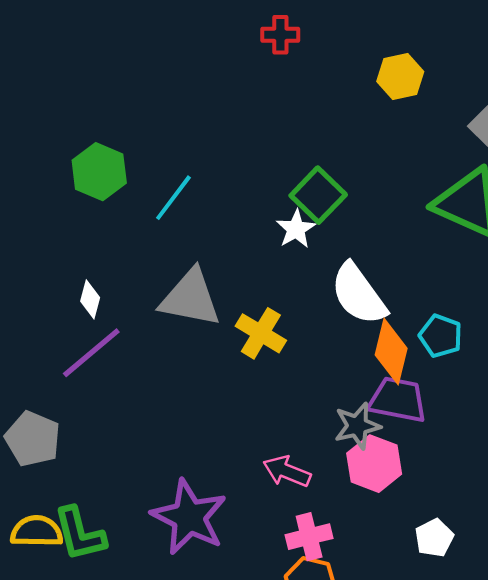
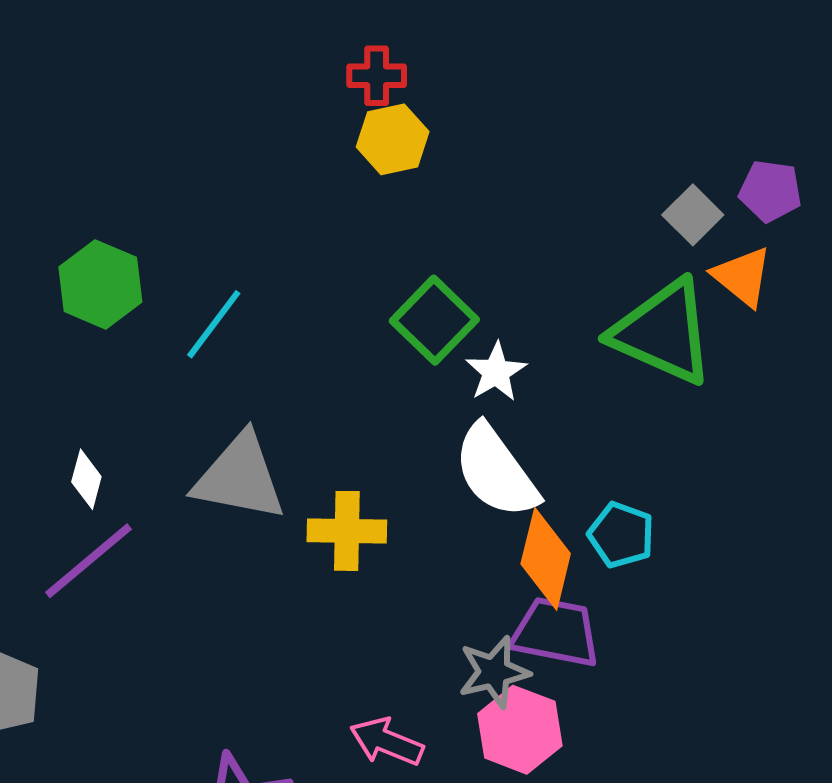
yellow hexagon: (400, 77) -> (393, 139), moved
white star: (296, 229) -> (496, 372), moved
yellow cross: (261, 333) -> (347, 531), turned -30

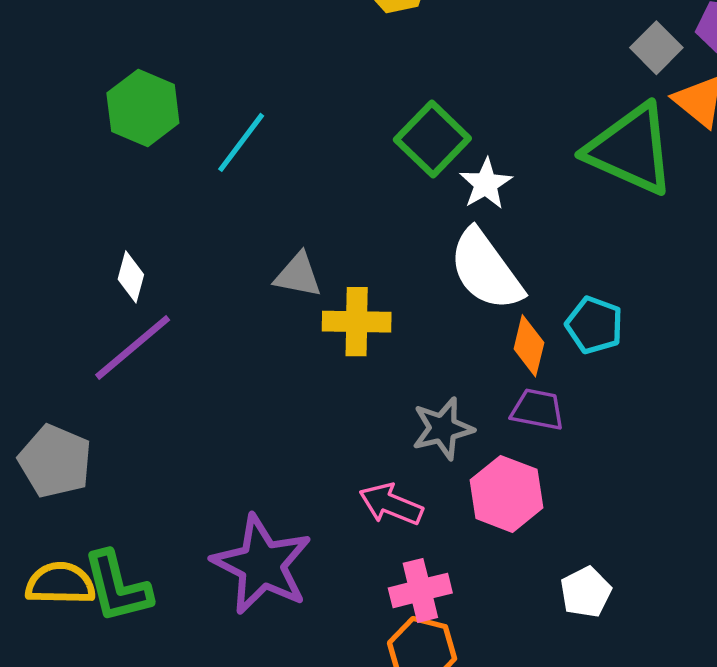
gray triangle: (240, 477) -> (298, 275), moved, size x0.6
orange diamond: (546, 559) -> (529, 346), size x0.7
purple trapezoid: (556, 632) -> (538, 409), size x0.7
gray star: (494, 672) -> (443, 428), moved

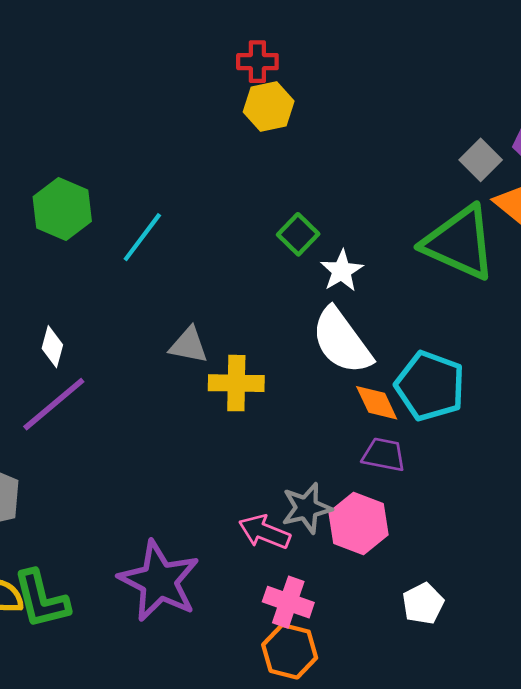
green square: (432, 139) -> (298, 234), size x0.7
cyan pentagon: (594, 325) -> (430, 386), size x1.5
orange diamond: (529, 346) -> (377, 403), turned -39
gray star: (443, 428) -> (307, 508), moved
pink cross: (420, 590) -> (288, 602), turned 33

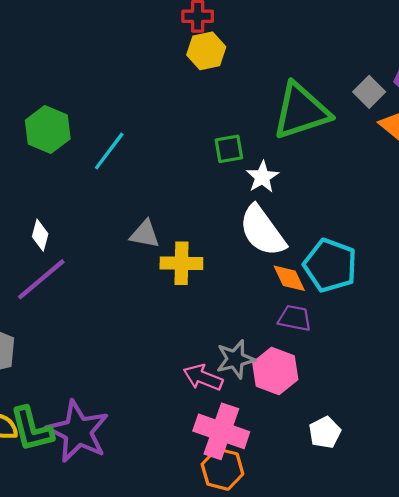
green square: (298, 234) -> (229, 149), turned 36
green triangle: (460, 243) -> (301, 111), moved, turned -42
purple star: (159, 581) -> (78, 431), moved
pink cross: (288, 602) -> (221, 431), size x1.4

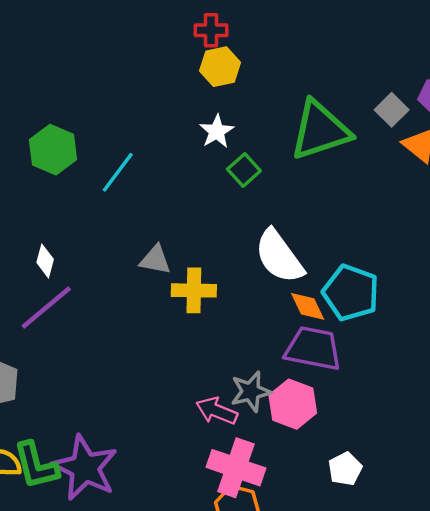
green square: (229, 149) -> (244, 170), turned -32
white star: (262, 177) -> (217, 131), moved
purple trapezoid: (295, 318) -> (313, 348), size x1.6

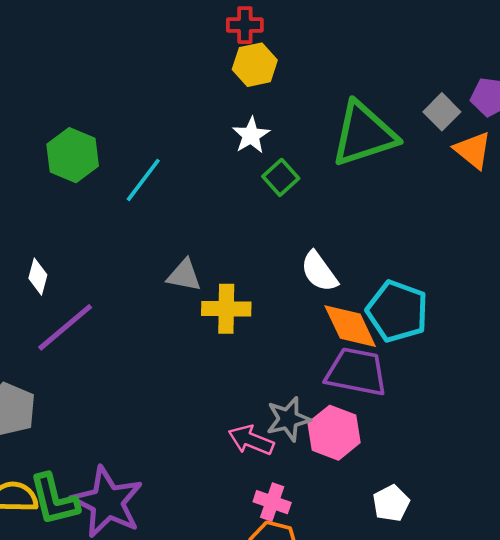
white semicircle: (279, 256) -> (319, 272), size x0.7
white diamond: (45, 261) -> (38, 277), moved
orange diamond: (308, 306) -> (350, 326), size x1.4
pink cross: (236, 468) -> (272, 502), size x0.6

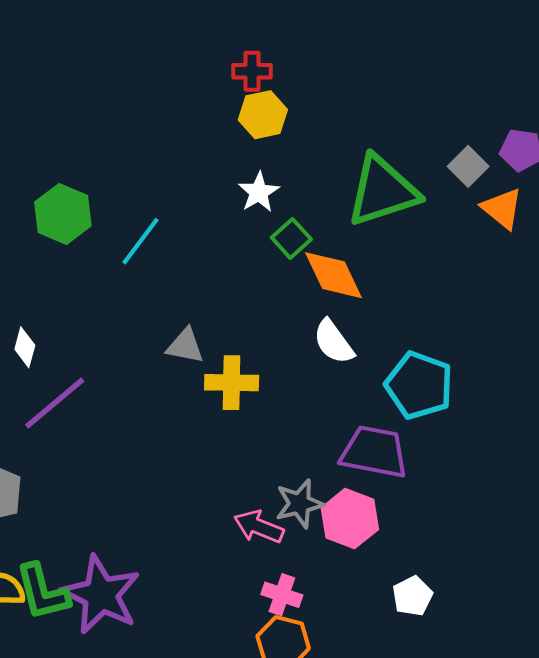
orange diamond: (350, 326) -> (334, 275), moved

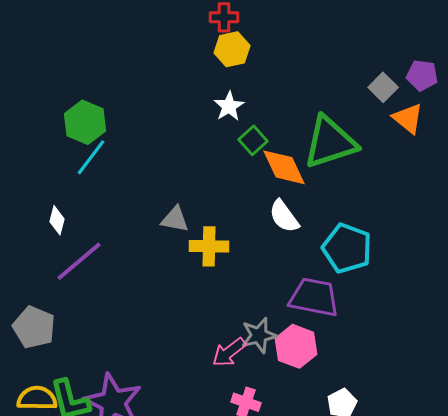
green triangle: (382, 191) -> (330, 142), moved
cyan line: (140, 241) -> (91, 157), moved
pink arrow: (259, 527) -> (229, 352), turned -60

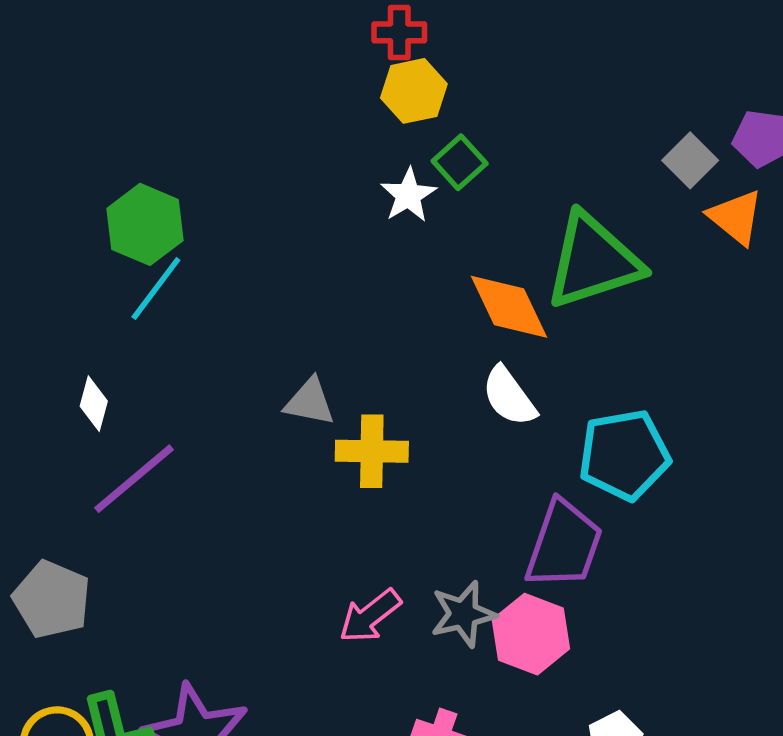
green square: (253, 140) -> (460, 162), moved
cyan pentagon: (347, 248) -> (624, 455), turned -30
purple trapezoid: (314, 297) -> (564, 545), turned 98
pink arrow: (229, 352) -> (370, 616), moved

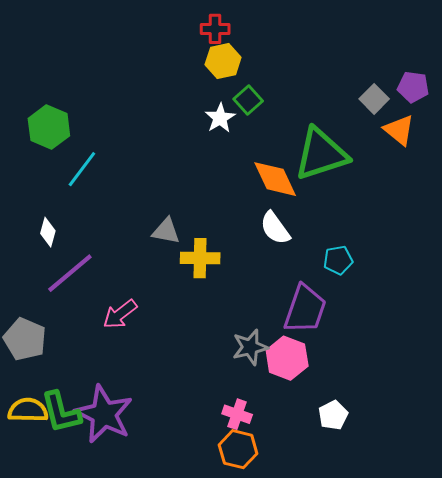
green hexagon: (145, 224) -> (49, 127), moved
cyan pentagon: (624, 455) -> (338, 260), size x0.6
pink arrow: (370, 616) -> (120, 314), moved

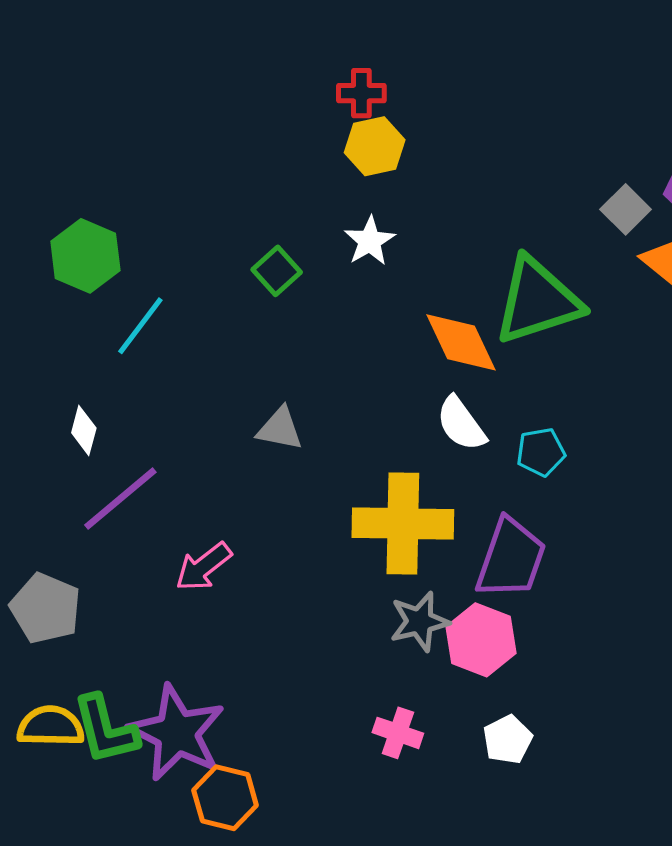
green square: (248, 100) -> (277, 271), moved
yellow cross: (200, 258) -> (403, 523), moved, size x1.5
cyan pentagon: (338, 260) -> (541, 452), moved
white pentagon: (333, 415) -> (508, 740), moved
orange hexagon: (238, 449) -> (225, 798), moved

